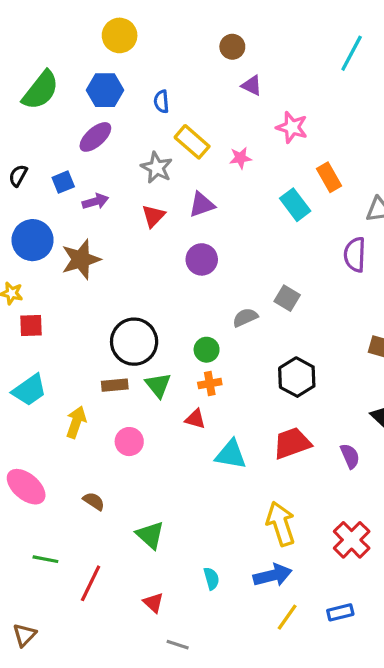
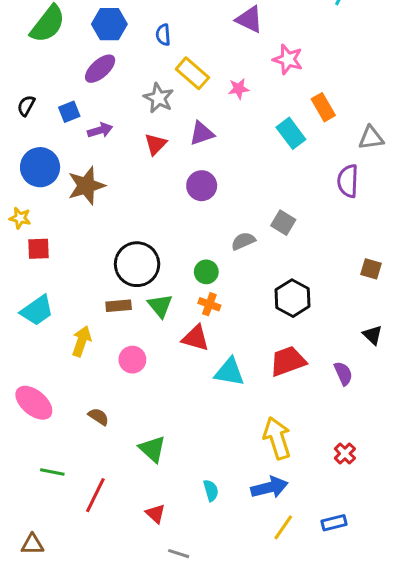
purple triangle: (252, 85) -> (249, 19), size x1.4
orange cross: (210, 384) -> (209, 304), turned 30
red triangle: (195, 419) -> (195, 338), size x1.4
red cross: (352, 540) -> (345, 454), size x0.6
brown triangle: (24, 635) -> (32, 544), turned 45

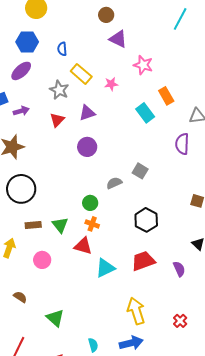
black circle: (137, 264) -> (21, 189), moved
cyan triangle: (229, 372) -> (105, 268), turned -35

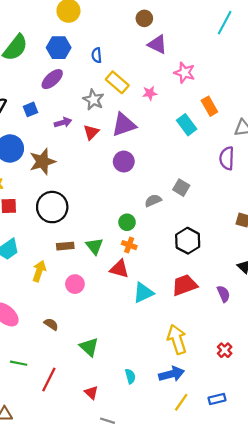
purple arrow: (21, 111) -> (63, 122), moved
purple triangle: (87, 113) -> (124, 125), size x1.4

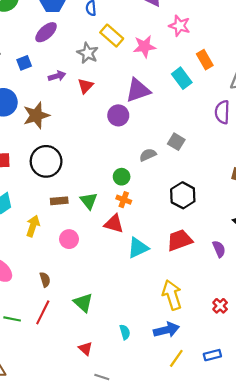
pink star: (150, 93) -> (145, 46), size x1.5
purple triangle: (124, 125) -> (138, 90), moved
brown semicircle: (51, 324) -> (45, 280), turned 40
red line: (49, 379) -> (43, 312), moved

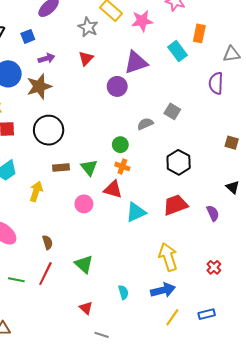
orange rectangle: (205, 60) -> (199, 33), turned 42
purple arrow: (57, 76) -> (46, 58), moved
pink circle: (69, 239) -> (84, 204), moved

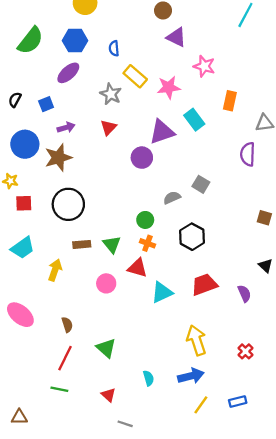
cyan rectangle: (177, 51) -> (194, 120), moved
black hexagon: (179, 162) -> (192, 237), moved
green line: (16, 280) -> (59, 389), moved

